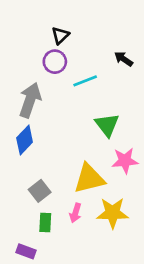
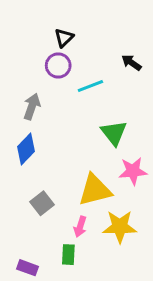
gray arrow: (30, 100) -> (32, 107), size x0.7
green rectangle: (45, 223) -> (68, 255), moved

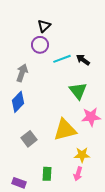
black arrow: (131, 63) -> (83, 60), moved
pink arrow: (80, 227) -> (78, 174), moved
yellow star: (120, 227) -> (82, 155), size x0.7

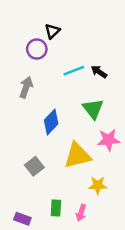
purple circle: (40, 45) -> (37, 49), moved
blue diamond: (18, 102) -> (51, 122), moved
pink arrow: (78, 174) -> (81, 213), moved

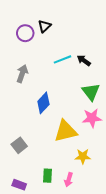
purple circle: (37, 49) -> (25, 33), moved
green triangle: (93, 109) -> (91, 92), moved
gray square: (34, 166) -> (19, 145), moved

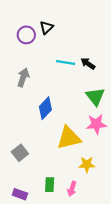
cyan line: (63, 59) -> (66, 63), turned 30

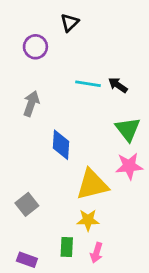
black triangle: (46, 27) -> (70, 23), moved
blue diamond: (45, 108) -> (61, 145), turned -40
yellow star: (87, 164) -> (88, 220), moved

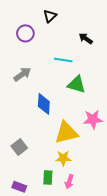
black arrow: (118, 85) -> (86, 39), moved
gray arrow: (31, 104) -> (22, 74), turned 36
green triangle: (128, 129) -> (77, 85), moved, turned -36

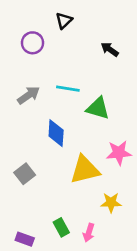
cyan line: (63, 60) -> (68, 89), moved
gray square: (19, 147) -> (25, 174), moved
yellow star: (63, 158) -> (111, 202), moved
green rectangle: (48, 178) -> (61, 227), turned -32

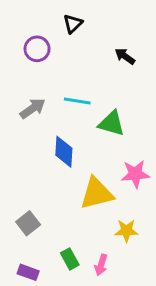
gray square: (25, 174) -> (28, 223), moved

